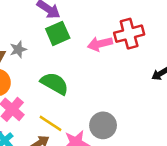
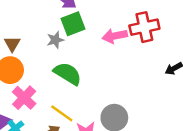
gray star: (18, 49) -> (55, 40), moved

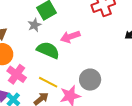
pink arrow: (115, 36) -> (70, 37), moved

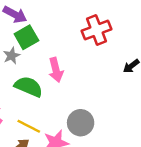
pink arrow: (70, 37) -> (56, 70), turned -84

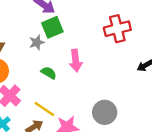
green semicircle: (29, 87) -> (49, 73), size x0.6
gray circle: (81, 123) -> (105, 112), moved

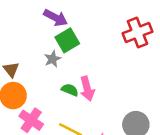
pink arrow: (76, 61) -> (87, 89), moved

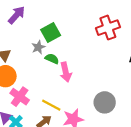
purple arrow: (56, 18) -> (16, 15), moved, turned -78
green semicircle: (70, 90) -> (52, 59), moved

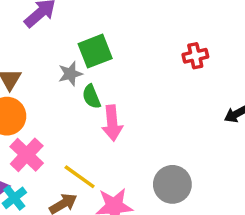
red cross: (108, 28) -> (195, 56), size x0.6
green semicircle: (52, 59) -> (91, 97), turned -144

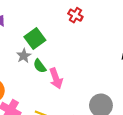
red cross: (195, 56) -> (75, 15), moved, turned -32

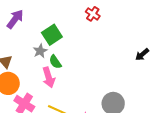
pink arrow: (56, 78) -> (49, 77), moved

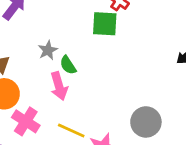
green square: (52, 35) -> (105, 24), moved, turned 36

